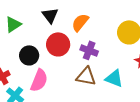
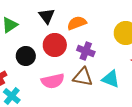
orange semicircle: (80, 22) -> (77, 23), turned 30
pink semicircle: (39, 80) -> (53, 81), moved, turned 55

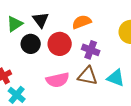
black triangle: (47, 16) -> (41, 20), moved
black circle: (26, 56) -> (31, 44), moved

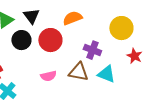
purple cross: (91, 50) -> (92, 50), moved
pink semicircle: (58, 80) -> (48, 76), size x0.7

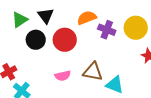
purple cross: (92, 50) -> (107, 30), moved
cyan triangle: (106, 74) -> (115, 85), moved

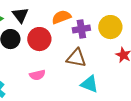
purple cross: (107, 30) -> (81, 29), turned -30
brown triangle: (93, 72) -> (76, 58), moved

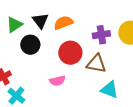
orange semicircle: (61, 17) -> (63, 23), moved
red circle: (39, 39) -> (70, 53), moved

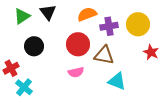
orange semicircle: (63, 23) -> (87, 14), moved
black circle: (30, 45) -> (34, 46), moved
pink semicircle: (57, 81) -> (76, 72), moved

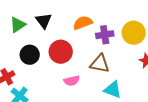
red circle: (78, 44) -> (61, 52), moved

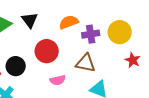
black circle: (30, 55) -> (16, 66), moved

